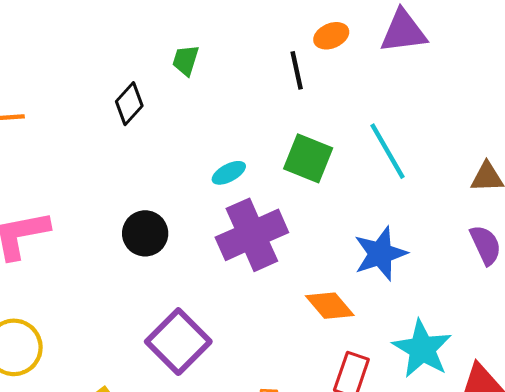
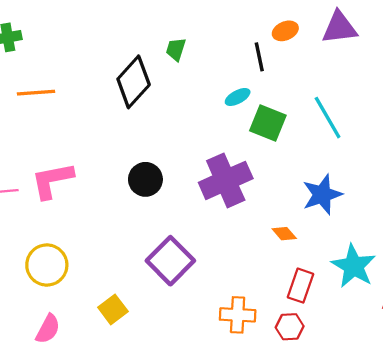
black diamond: (129, 104) -> (134, 82), size x1.6
cyan ellipse: (229, 173) -> (238, 97), moved
orange diamond: (330, 306) -> (284, 234), size x0.7

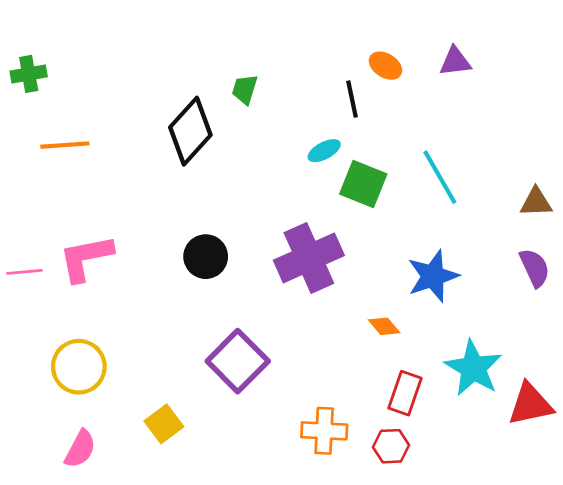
purple triangle: (339, 28) -> (455, 61), size x0.7
orange ellipse: (285, 31) -> (385, 66), turned 55

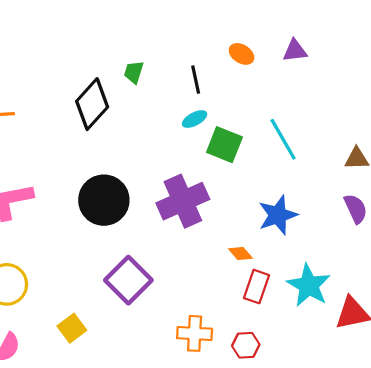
black line: (352, 99) -> (196, 80), moved
black circle: (206, 257) -> (104, 200), size x1.5
red rectangle: (405, 393) -> (256, 287), moved

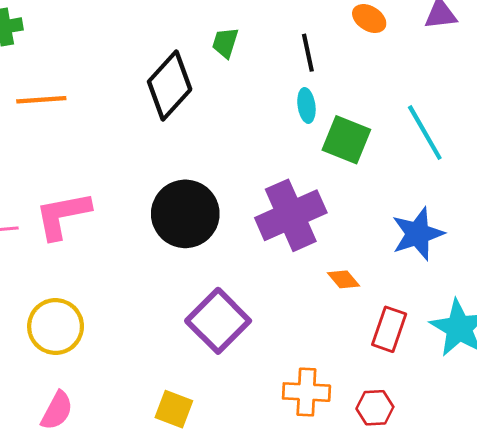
cyan ellipse: (195, 119) -> (306, 105), turned -70
orange diamond: (240, 253) -> (344, 279), moved
yellow square: (72, 328) -> (174, 409), moved, turned -32

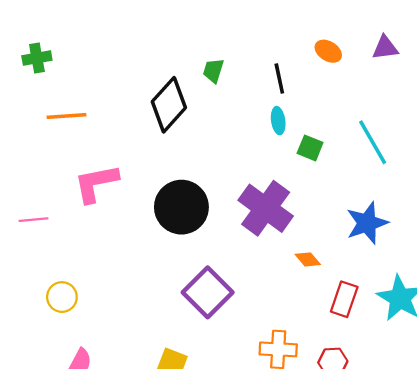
green square: (346, 140) -> (310, 148), size x0.7
pink L-shape: (63, 215) -> (96, 183), moved
purple cross: (291, 215) -> (266, 208), turned -30
yellow circle: (56, 326) -> (62, 297), moved, size x0.7

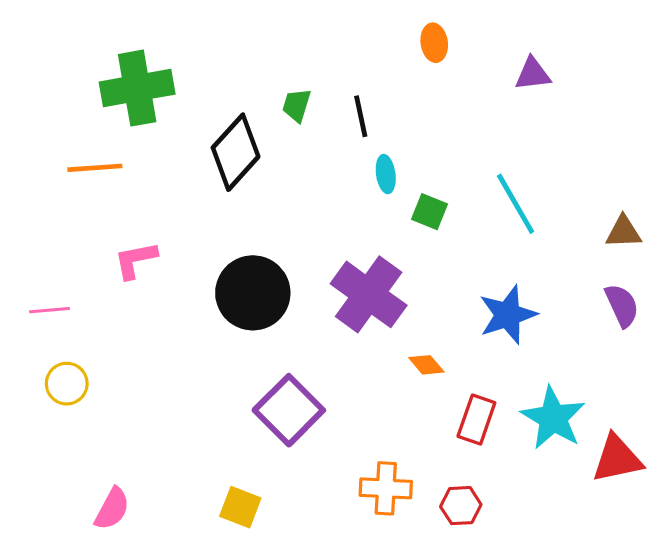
orange ellipse: (328, 51) -> (434, 43), moved, turned 50
green cross: (37, 58) -> (137, 88), moved, size x1.8
black line: (279, 78) -> (361, 116), moved
pink L-shape: (96, 183) -> (136, 260), size x0.7
yellow circle: (62, 297) -> (67, 384), moved

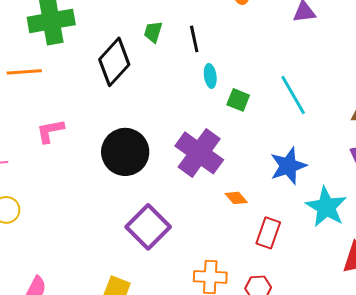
cyan star: (553, 418) -> (326, 207), moved

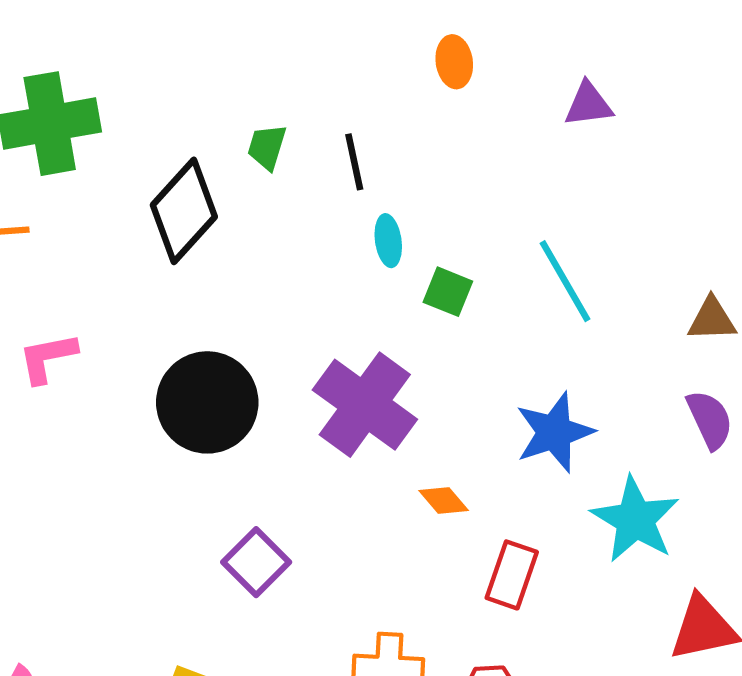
purple square: (148, 227) -> (256, 562), size x0.7

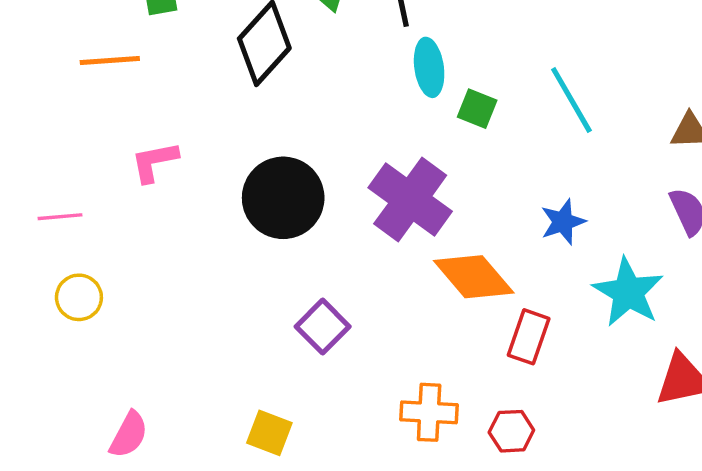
cyan ellipse: (388, 241) -> (429, 67), size x1.4
blue star: (554, 432) -> (563, 222), size x0.7
orange diamond: (444, 500) -> (474, 277), size x2.0

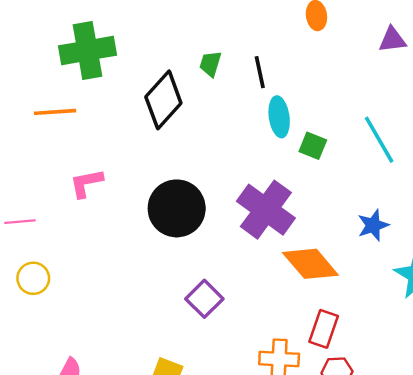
red rectangle: (529, 337) -> (324, 329), moved

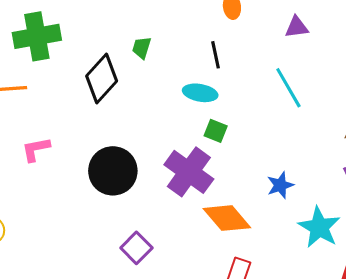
black line: (260, 72) -> (216, 55), moved
cyan ellipse: (279, 117) -> (200, 93), turned -72
cyan line: (379, 140) -> (288, 88), moved
green square: (313, 146) -> (216, 131), moved

